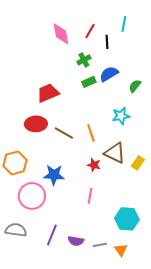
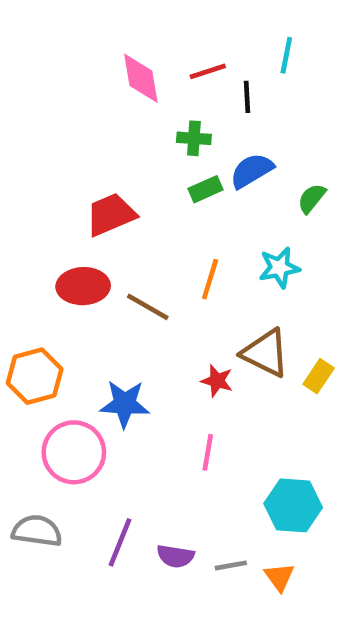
red line: (90, 31) -> (208, 71), turned 42
green cross: (84, 60) -> (194, 138), turned 32
orange line: (91, 133) -> (210, 279), moved, turned 36

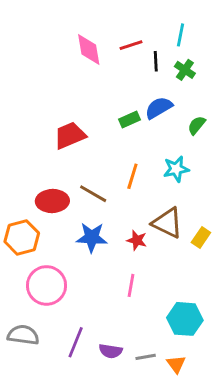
green cross: (194, 138) -> (185, 70), moved, turned 30
red ellipse: (83, 286) -> (52, 201), moved
blue star: (125, 404) -> (92, 237), moved

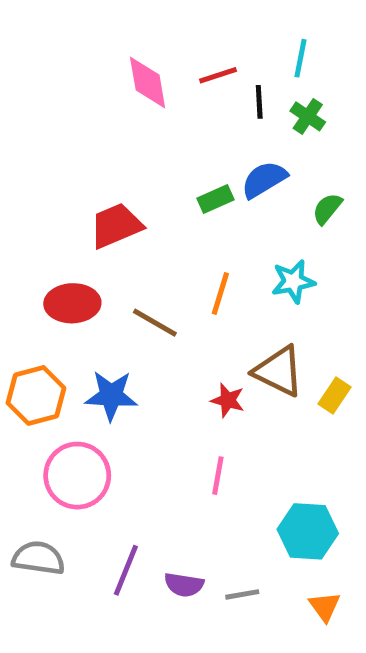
red ellipse: (52, 201) -> (72, 303), moved
blue star: (92, 237) -> (111, 395), moved
orange triangle: (176, 364) -> (325, 607), moved

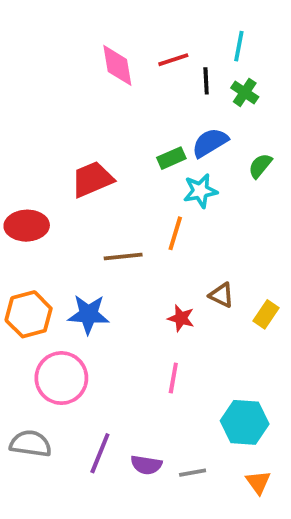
cyan star: (293, 281) -> (200, 191), moved
red ellipse: (72, 303) -> (27, 226), moved
brown line: (155, 323) -> (123, 256), turned -36
brown triangle: (279, 371) -> (222, 295), size x0.6

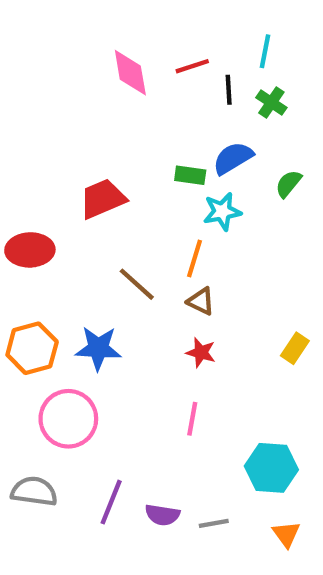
green rectangle: (171, 158) -> (190, 175), turned 32
brown line: (123, 256) -> (137, 284), turned 48
brown triangle: (222, 295) -> (201, 301), moved

